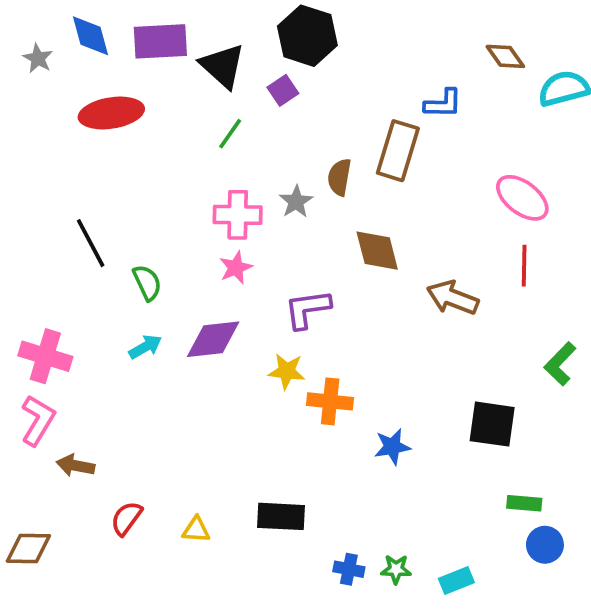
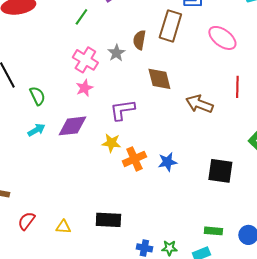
pink ellipse: (522, 198) -> (222, 38), moved
pink cross: (238, 215) -> (85, 60), turned 30
orange cross: (330, 401) -> (134, 159), turned -30
blue star: (392, 447) -> (167, 162), moved
green rectangle: (524, 503) -> (213, 231), moved

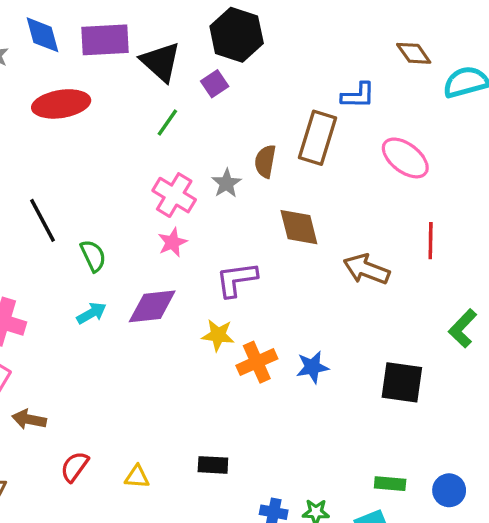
black rectangle: (108, 220) -> (213, 465), size x0.7

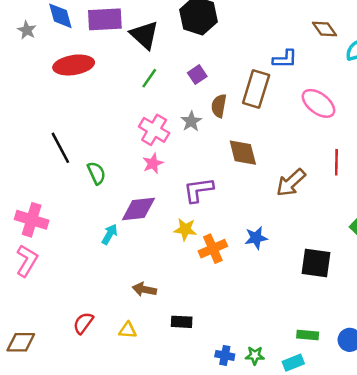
purple square: (215, 84) -> (197, 75), moved
brown arrow: (366, 269) -> (291, 183), turned -64
cyan arrow: (91, 313) -> (110, 234), moved, turned -30
blue star: (312, 367) -> (256, 238), moved
brown arrow: (29, 419) -> (144, 289), moved

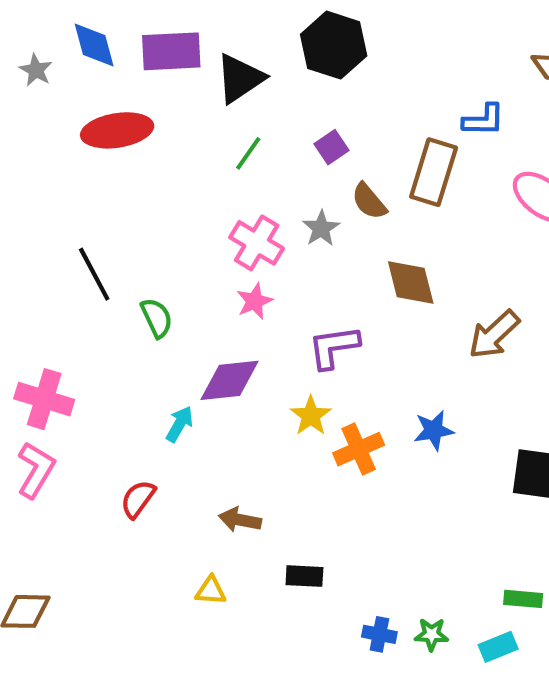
black triangle: (144, 35) -> (240, 78), turned 44
brown semicircle: (219, 106) -> (369, 201), turned -50
yellow star: (185, 229) -> (311, 416), turned 30
red semicircle: (83, 323) -> (138, 499), moved

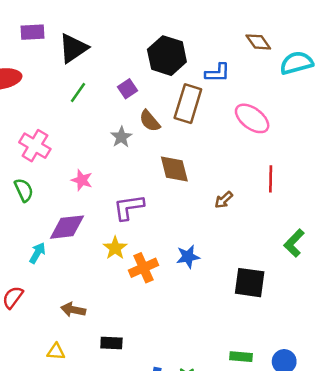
black hexagon: (334, 45) -> (167, 56), moved
purple rectangle: (171, 51) -> (32, 32), size x0.7
pink cross: (257, 243) -> (35, 146), moved
pink star: (255, 301) -> (82, 180), turned -30
brown arrow: (494, 335) -> (224, 200), size x0.6

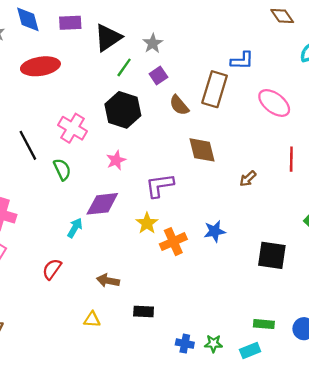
brown diamond: (258, 42) -> (282, 16), moved
black hexagon: (167, 56) -> (123, 110), moved
green line: (78, 93) -> (124, 67), moved
gray star: (121, 137) -> (153, 43), moved
pink star: (82, 180) -> (116, 160), turned 30

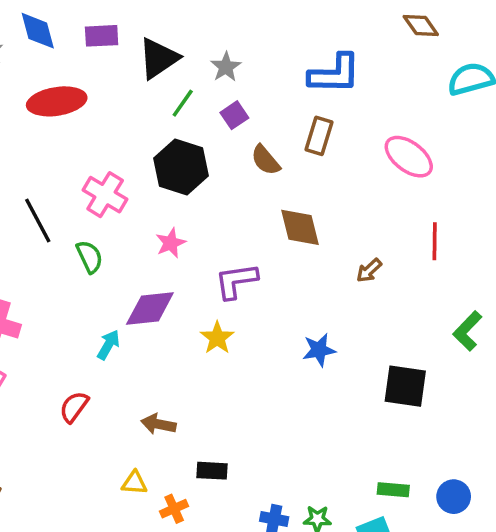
blue L-shape: (242, 61) -> (335, 74), moved, size x1.5
brown rectangle: (215, 89) -> (319, 136), size x0.7
orange cross: (173, 242) -> (174, 509), moved, size x0.7

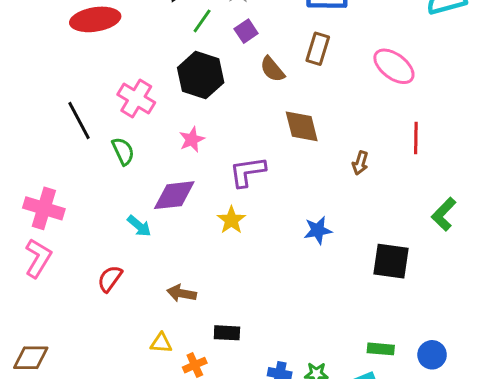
brown arrow: (369, 271) -> (360, 163), turned -30
cyan arrow: (108, 345) -> (139, 226), turned 100

